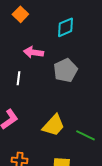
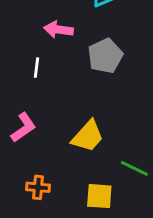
green line: (85, 135) -> (134, 168), moved

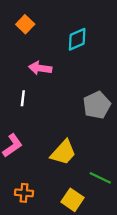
gray pentagon: (105, 56) -> (97, 105), moved
yellow square: (99, 196) -> (73, 200), turned 30

